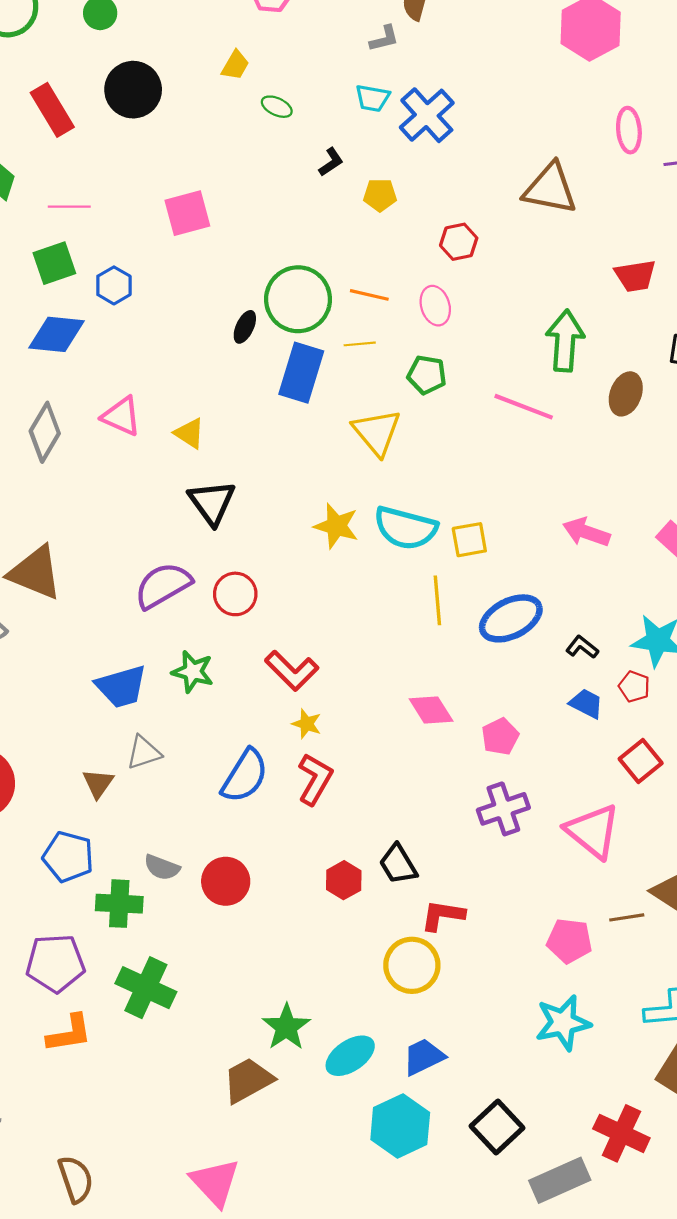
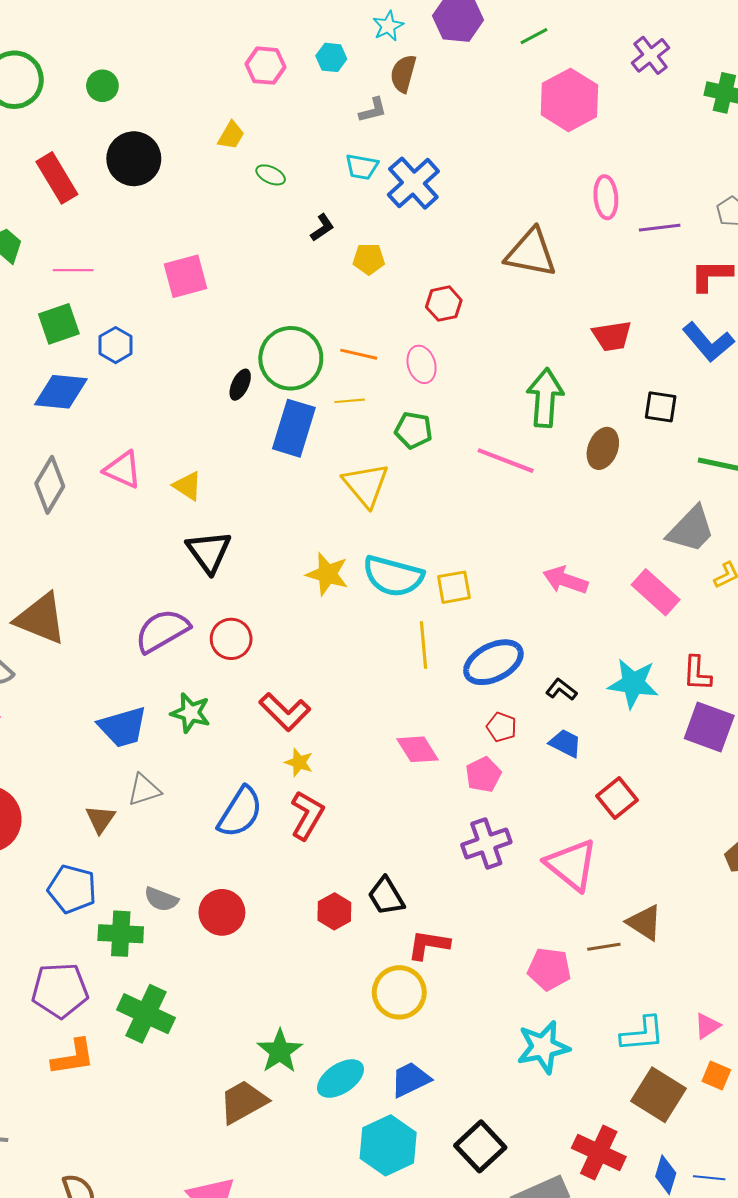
red pentagon: (634, 687) -> (502, 727), moved

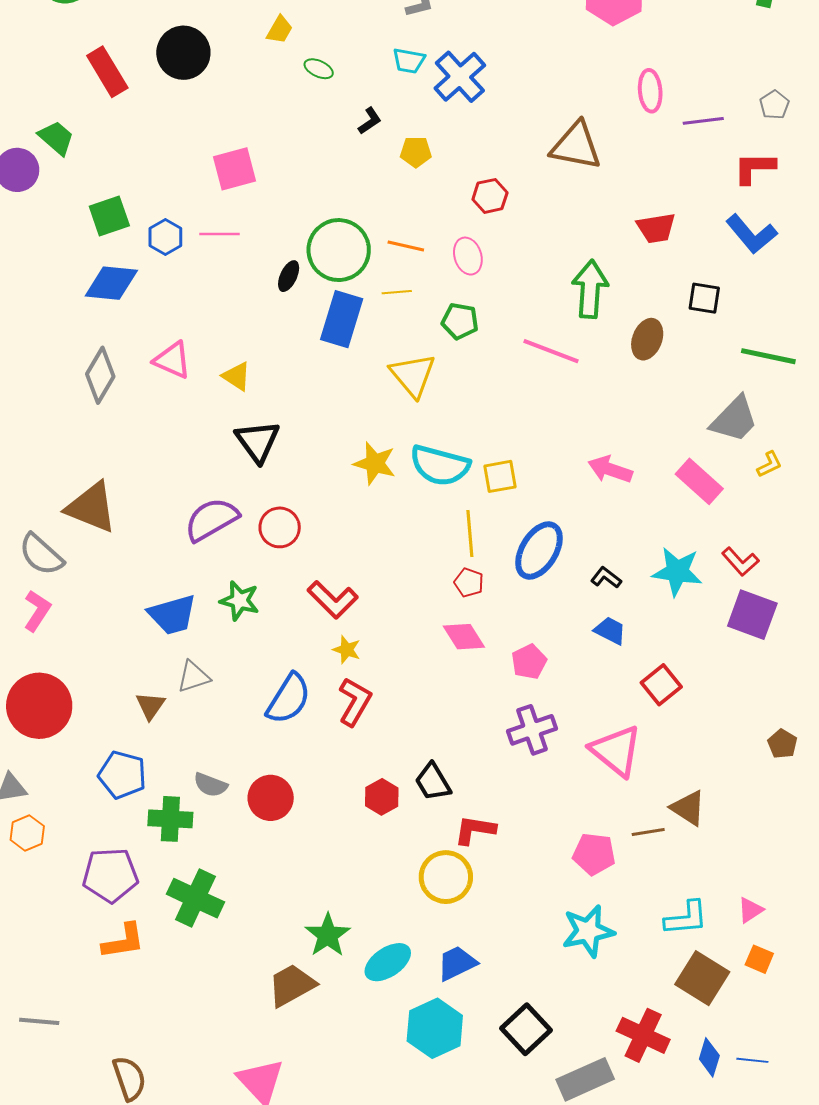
pink line: (73, 270) -> (219, 234), moved
blue ellipse: (493, 662) -> (539, 551), turned -32
red L-shape: (697, 673) -> (740, 562), turned -45
red pentagon: (502, 727) -> (469, 583), moved

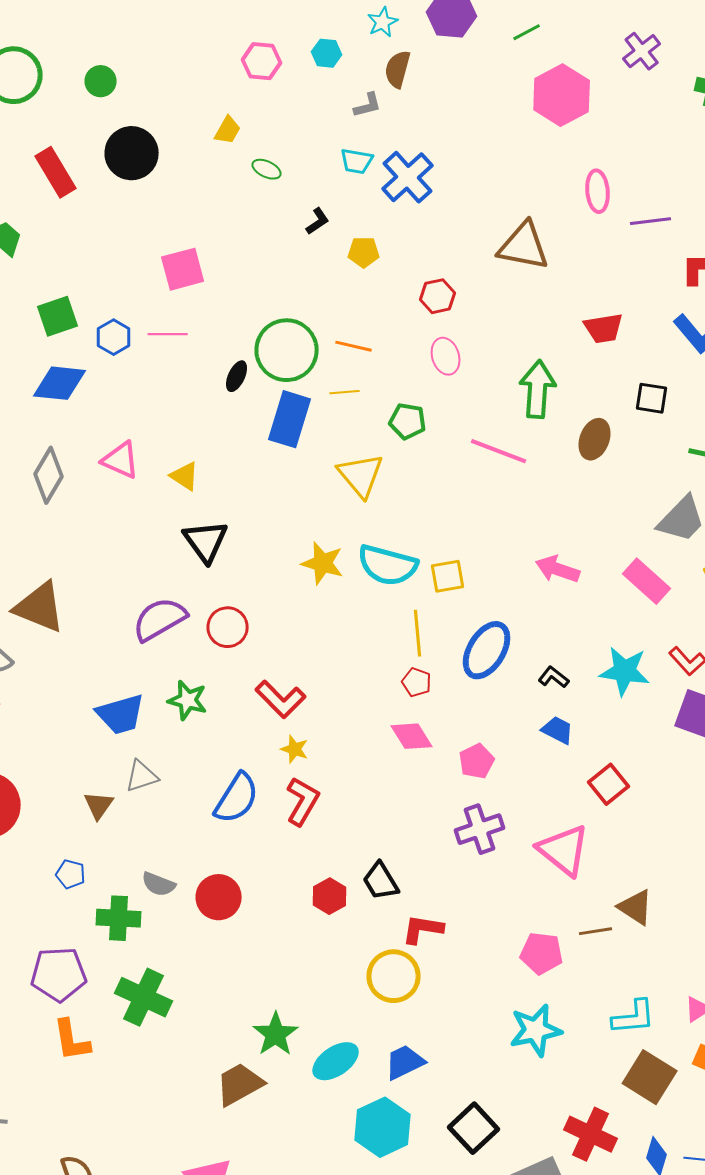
pink ellipse: (468, 256) -> (446, 356), moved
blue pentagon: (122, 775) -> (71, 874), size x0.6
orange L-shape: (123, 941) -> (72, 1040), turned 90

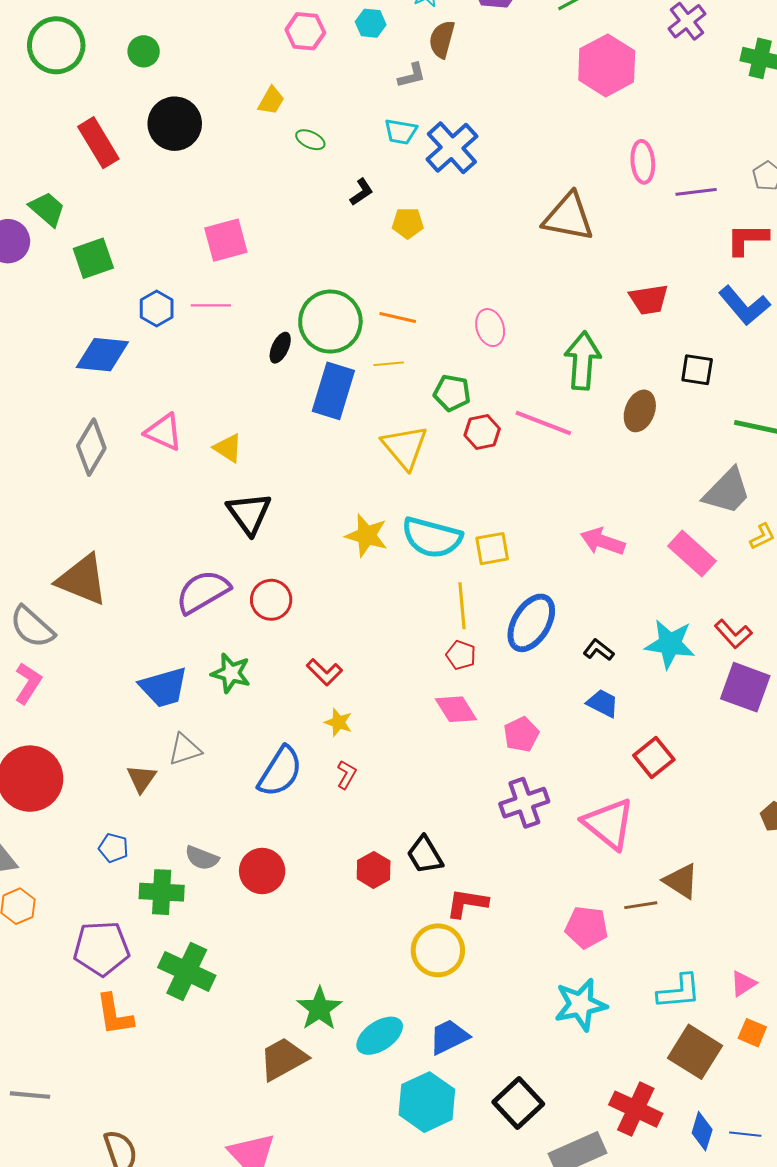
red hexagon: (438, 296) -> (482, 432), moved
green square: (58, 316) -> (93, 258), moved
red L-shape: (281, 699) -> (324, 672), size x0.7
red L-shape: (303, 801) -> (346, 775), size x0.6

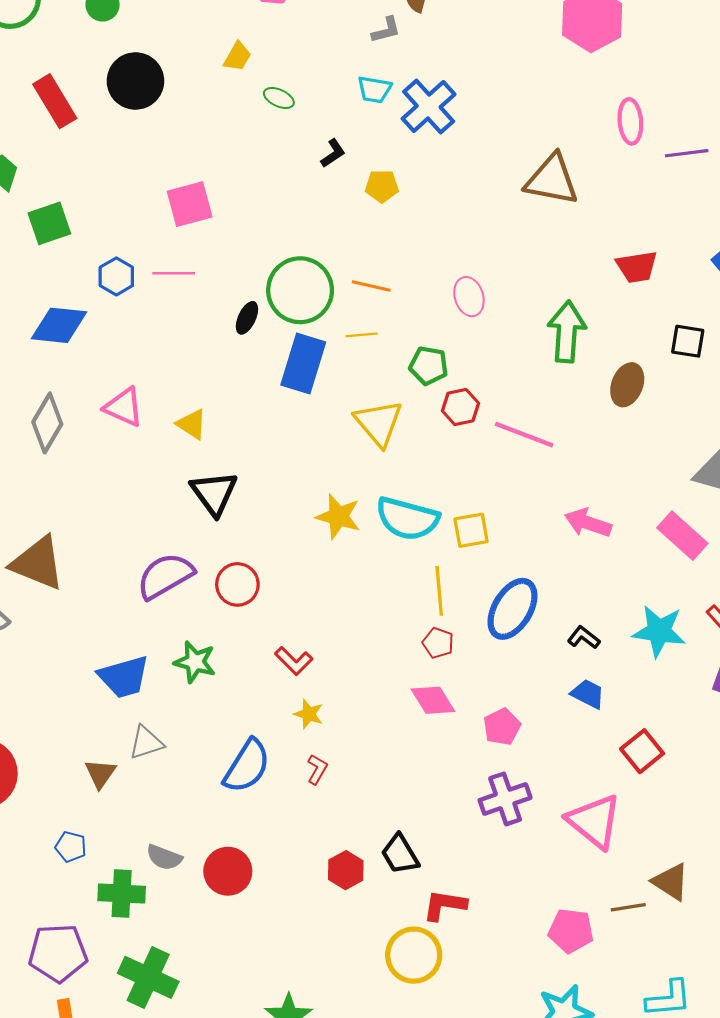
pink line: (543, 423) -> (524, 435), moved

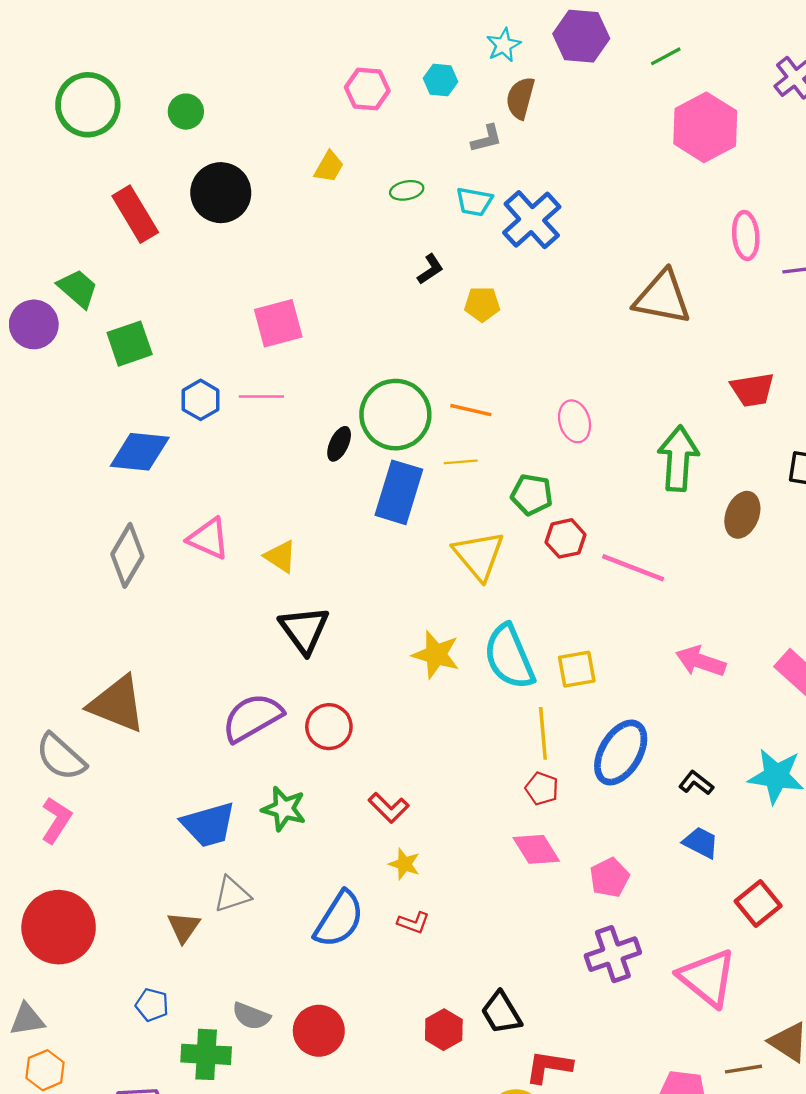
green ellipse: (279, 98) -> (407, 190), moved, turned -36
cyan semicircle: (407, 519) -> (509, 657), turned 52
red L-shape: (317, 769) -> (413, 923), turned 80

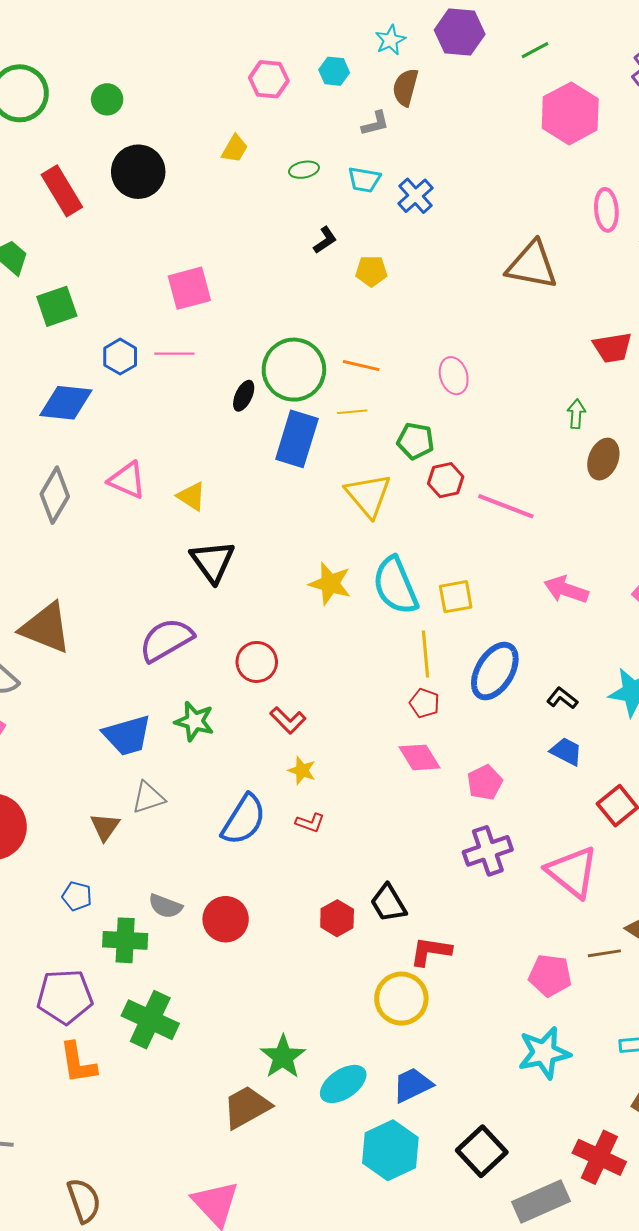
blue cross: (532, 220) -> (415, 196), size x0.7
green arrow: (678, 458) -> (576, 414), moved, size x0.5
red circle: (329, 727) -> (257, 662), moved

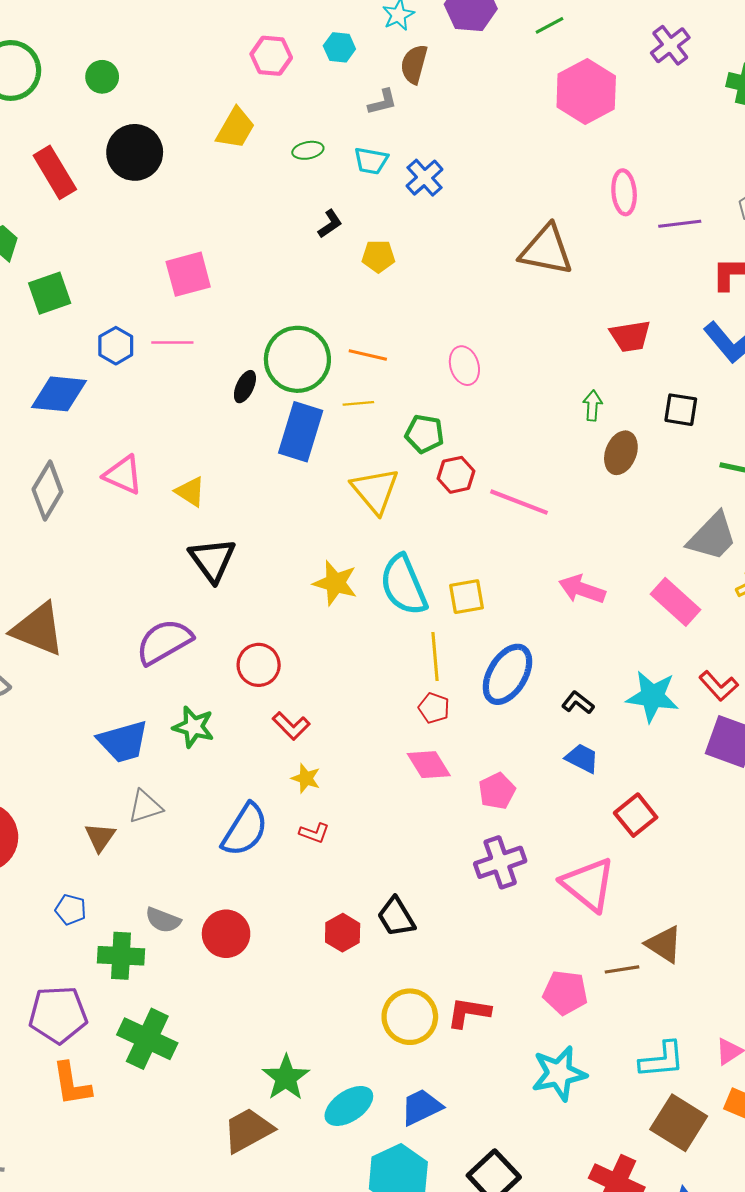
yellow trapezoid: (235, 149) -> (235, 128), size x1.4
red L-shape: (431, 951) -> (469, 1013), moved

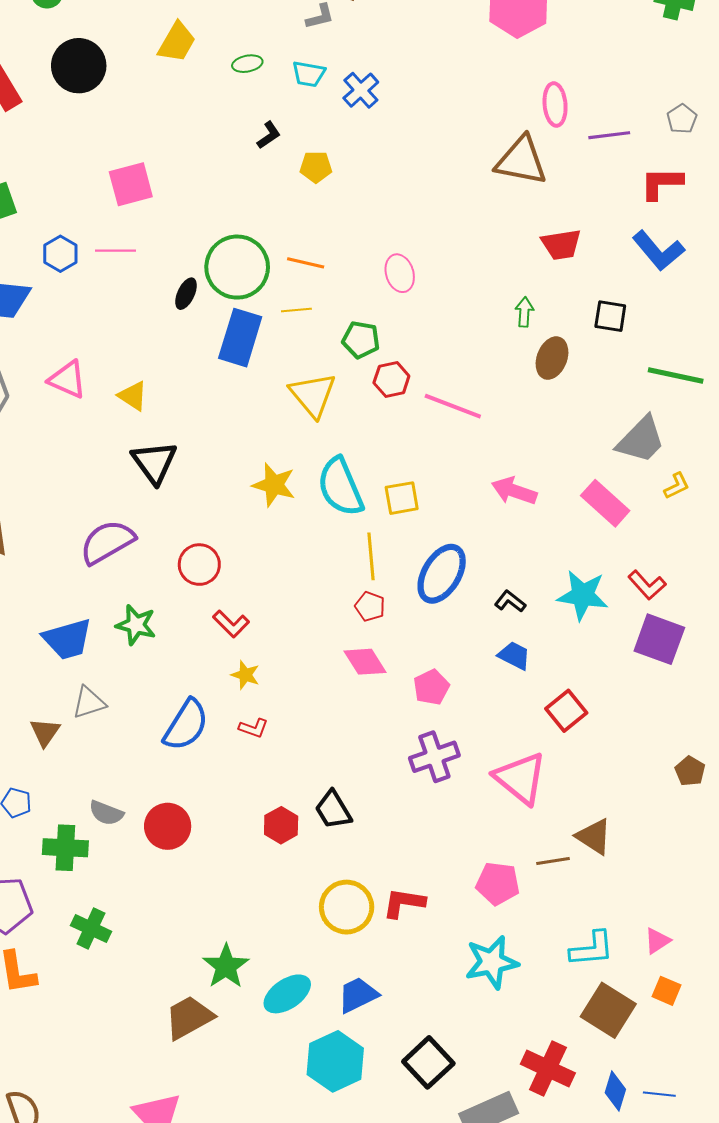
brown triangle: (546, 250) -> (521, 161), moved
green cross: (147, 1039) -> (91, 928), size x0.7

